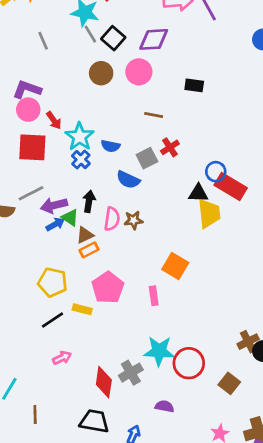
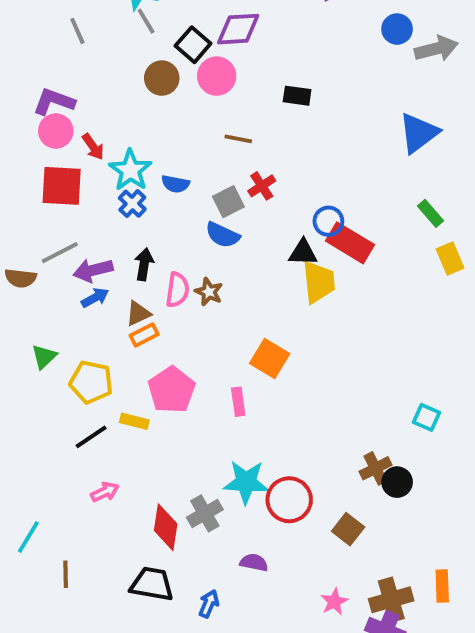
black square: (113, 38) -> (193, 45), moved
blue semicircle: (128, 180) -> (223, 235), moved
green triangle: (70, 218) -> (44, 357), moved, turned 42
brown star: (133, 220) -> (209, 292), turned 30

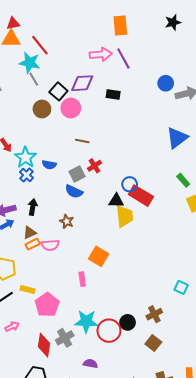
black rectangle: (297, 96) -> (113, 95), moved
pink semicircle: (177, 290) -> (50, 245), moved, turned 78
pink pentagon: (172, 390) -> (47, 305), moved
black circle: (397, 482) -> (128, 322), moved
brown square: (348, 529) -> (153, 343), moved

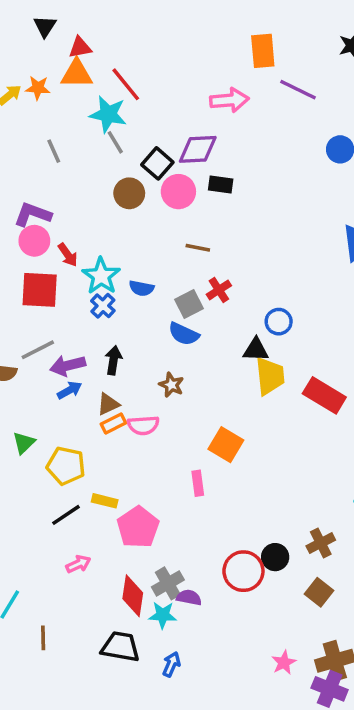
purple line: (123, 58) -> (298, 90), moved, turned -35
black rectangle: (113, 95) -> (221, 185), moved
red rectangle: (141, 196) -> (324, 395), moved
cyan star: (86, 321) -> (163, 615), moved, size x0.7
purple semicircle: (90, 364) -> (189, 597), moved

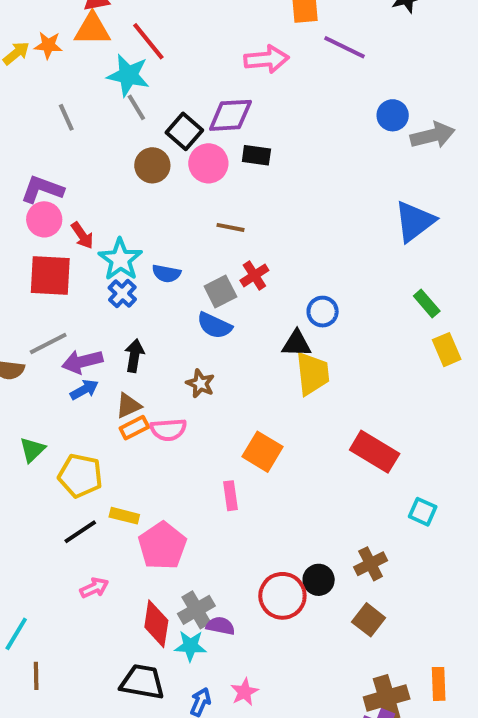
red rectangle: (324, 395) -> (375, 452), moved
brown line: (43, 638) -> (36, 676), moved
pink star: (284, 663) -> (244, 692), moved

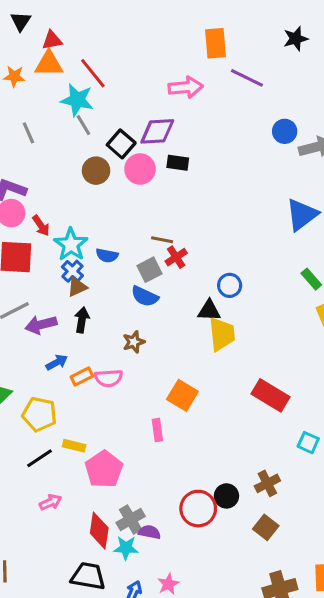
brown line: (230, 227) -> (162, 240), moved
brown star: (200, 384) -> (134, 342), turned 30
blue arrow: (84, 390) -> (57, 362), moved
brown triangle: (128, 406) -> (77, 287), moved

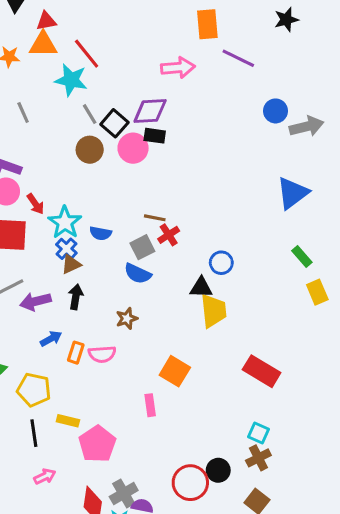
gray line: (83, 125) -> (90, 114), moved
black rectangle: (178, 163) -> (155, 136), moved
orange rectangle: (82, 377) -> (76, 353), turned -45
cyan square: (308, 443) -> (258, 433), moved
black line: (39, 458) -> (34, 433), turned -64

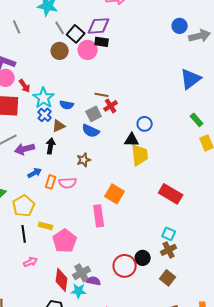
brown triangle: (71, 264) -> (59, 126), moved
yellow pentagon: (34, 390) -> (24, 206), turned 30
pink rectangle: (150, 405) -> (99, 216), size x1.5

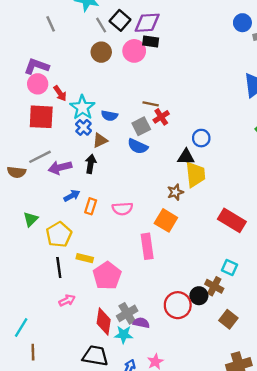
black square: (76, 34) -> (120, 20), moved
brown star: (84, 160) -> (175, 192), moved
pink semicircle: (68, 183) -> (122, 209), moved
brown cross: (169, 250) -> (214, 286), moved, turned -35

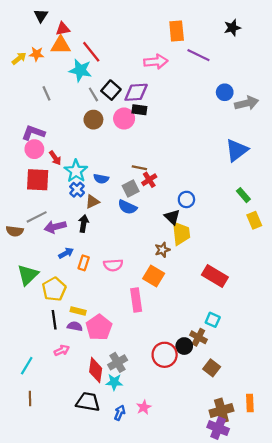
black triangle: (186, 157) -> (172, 217), turned 42
green triangle: (31, 219) -> (28, 275), size x1.5
purple semicircle: (141, 323) -> (75, 326), moved
cyan line: (21, 327) -> (27, 366), moved

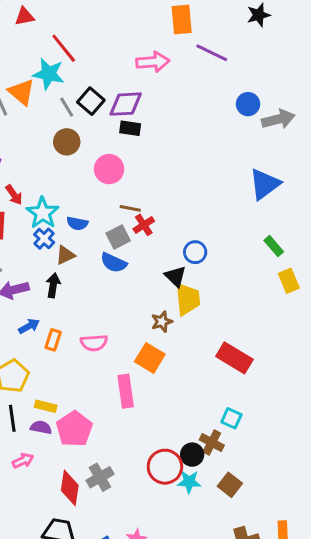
orange triangle: (61, 45) -> (21, 92), moved, turned 40
pink circle: (124, 119) -> (109, 169), moved
cyan star: (114, 382) -> (189, 482), moved

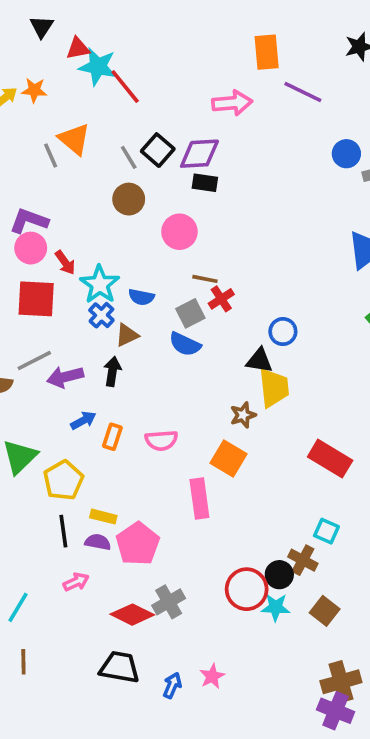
cyan star: (49, 74) -> (98, 67), moved
black triangle: (176, 276) -> (259, 361), turned -35
red diamond: (70, 488) -> (132, 615), turned -72

